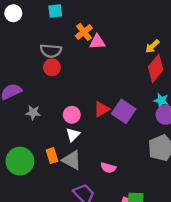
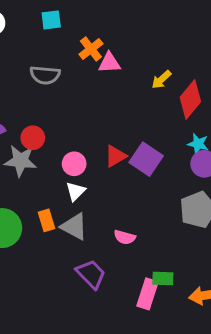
yellow arrow: (152, 46) -> (161, 80), moved
red circle: (52, 67) -> (33, 138), moved
gray star: (33, 113) -> (21, 161), size x1.5

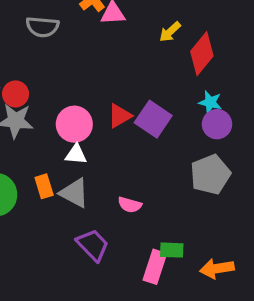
red circle: (33, 138) -> (16, 94), moved
pink circle: (74, 164) -> (74, 124), size x1.4
white triangle: (76, 191) -> (76, 154), turned 50

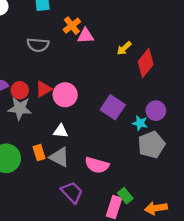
cyan star: (210, 102) -> (140, 123), moved
red triangle: (120, 116) -> (44, 89), moved
pink circle: (74, 124) -> (65, 95), moved
pink semicircle: (130, 205) -> (97, 165), size x1.5
green rectangle: (172, 250) -> (125, 196), turned 49

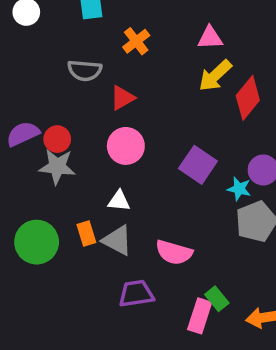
pink triangle: (86, 36) -> (210, 38), moved
yellow arrow: (124, 48) -> (215, 76), size x1.5
red triangle: (44, 89) -> (122, 98), moved
purple trapezoid: (72, 192) -> (136, 294), turned -55

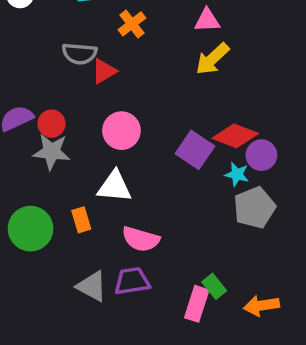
red triangle: (122, 98) -> (104, 71), moved
red diamond: (248, 98) -> (235, 136), moved, turned 72
white triangle: (119, 201) -> (114, 187), size x1.5
gray triangle: (117, 240) -> (92, 286), moved
pink semicircle: (174, 252) -> (141, 239), moved

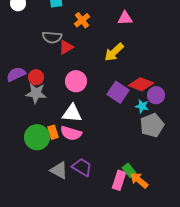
yellow arrow: (212, 59) -> (114, 52), moved
green circle: (31, 229) -> (37, 137), moved
pink semicircle: (141, 239) -> (71, 133), moved
purple trapezoid: (132, 281) -> (82, 167), turned 40
orange arrow: (261, 306) -> (139, 180), moved, turned 48

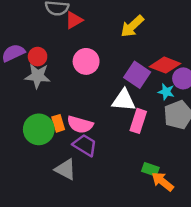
white triangle: (72, 113) -> (124, 100), moved
purple trapezoid: (82, 167) -> (85, 145), moved
green rectangle: (129, 170) -> (150, 169), turned -32
pink rectangle: (119, 180) -> (138, 121), moved

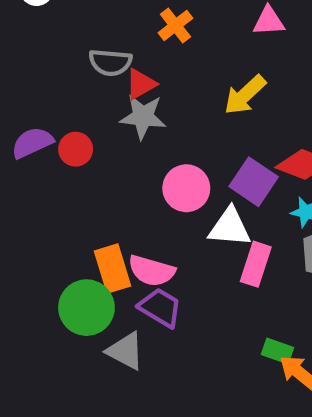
pink circle: (86, 61) -> (186, 188), moved
gray star: (38, 76) -> (143, 117), moved
orange rectangle: (58, 123) -> (113, 269), size x1.5
green circle: (39, 129) -> (86, 308), moved

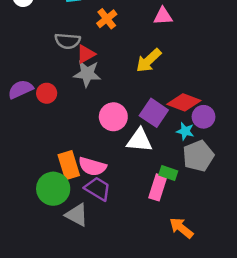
pink rectangle: (256, 264) -> (158, 187), moved
green rectangle: (277, 351) -> (168, 173), moved

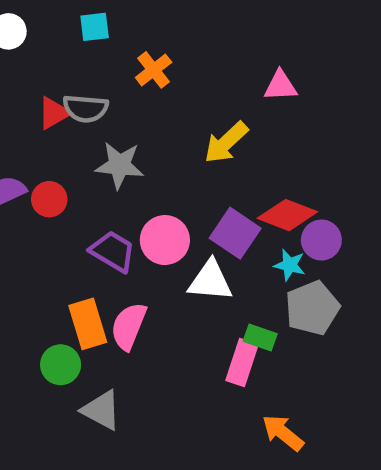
pink triangle: (163, 16) -> (281, 86), moved
red triangle: (86, 54) -> (54, 113), moved
pink semicircle: (92, 166) -> (129, 326), turned 96
green circle: (53, 189) -> (61, 365), size x0.7
purple trapezoid: (98, 189) -> (113, 251), moved

